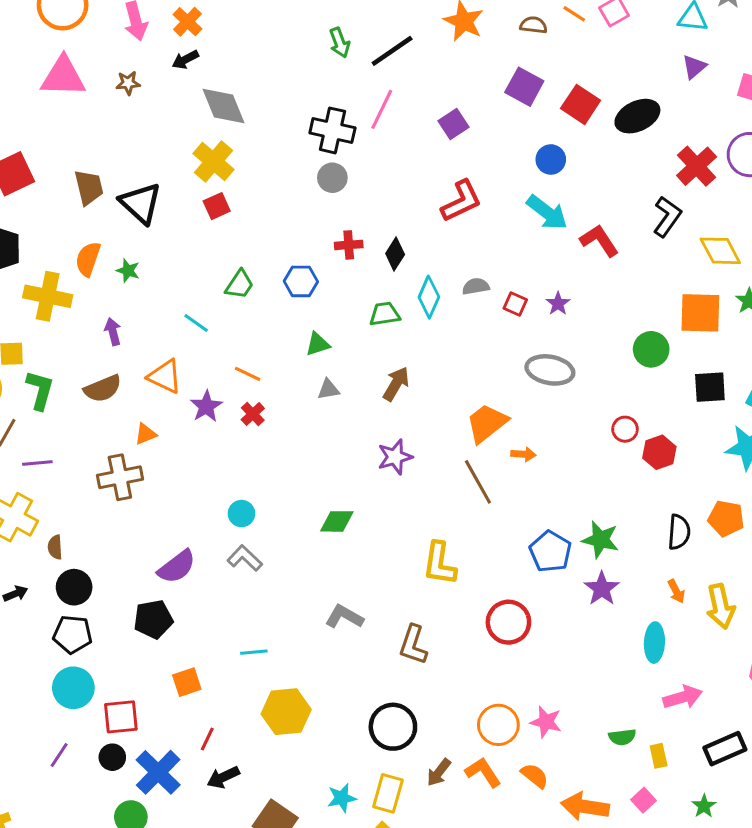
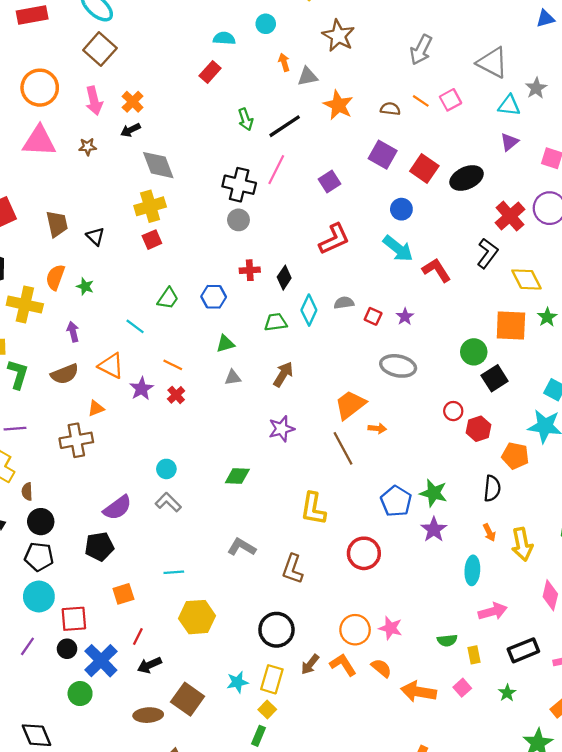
yellow cross: (213, 161) -> (150, 206), turned 32
black triangle: (141, 203) -> (95, 236), size x0.6
black square: (710, 387) -> (495, 378), moved, turned -30
orange pentagon: (726, 518) -> (515, 456), moved

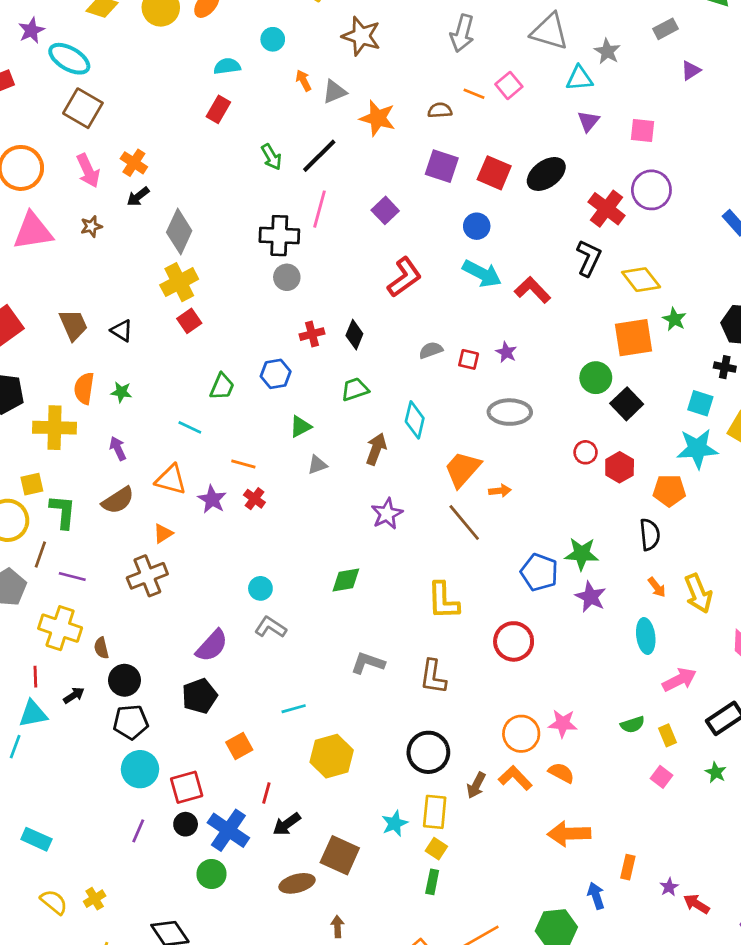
gray diamond: (158, 165) -> (179, 231), turned 57
cyan diamond: (309, 310) -> (415, 420), moved
purple line: (15, 429) -> (72, 577), turned 30
orange arrow: (418, 692) -> (569, 834), moved

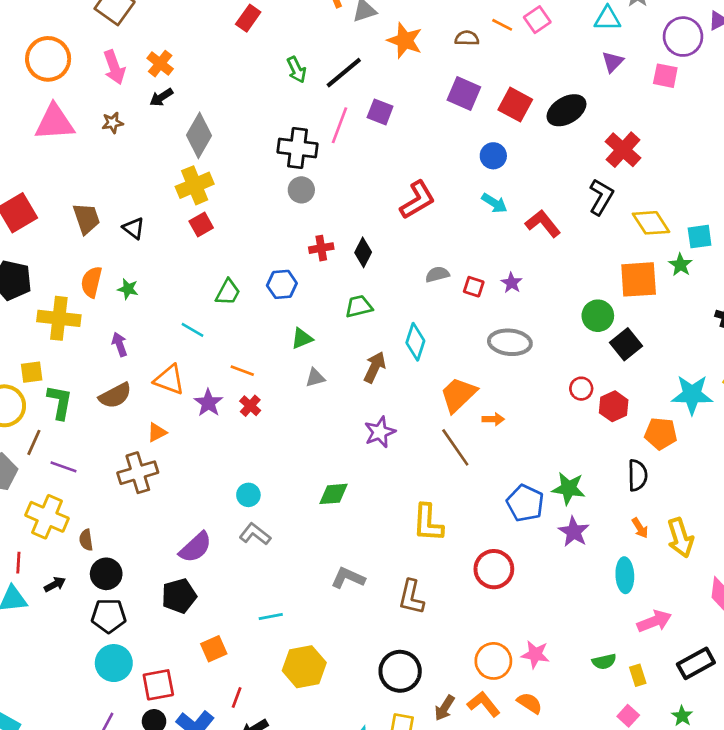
purple circle: (651, 190) -> (683, 37), moved
purple square: (385, 210) -> (380, 112), moved, turned -30
cyan arrow: (482, 274) -> (494, 203), size x0.7
cyan square: (700, 403) -> (700, 237), moved, turned -30

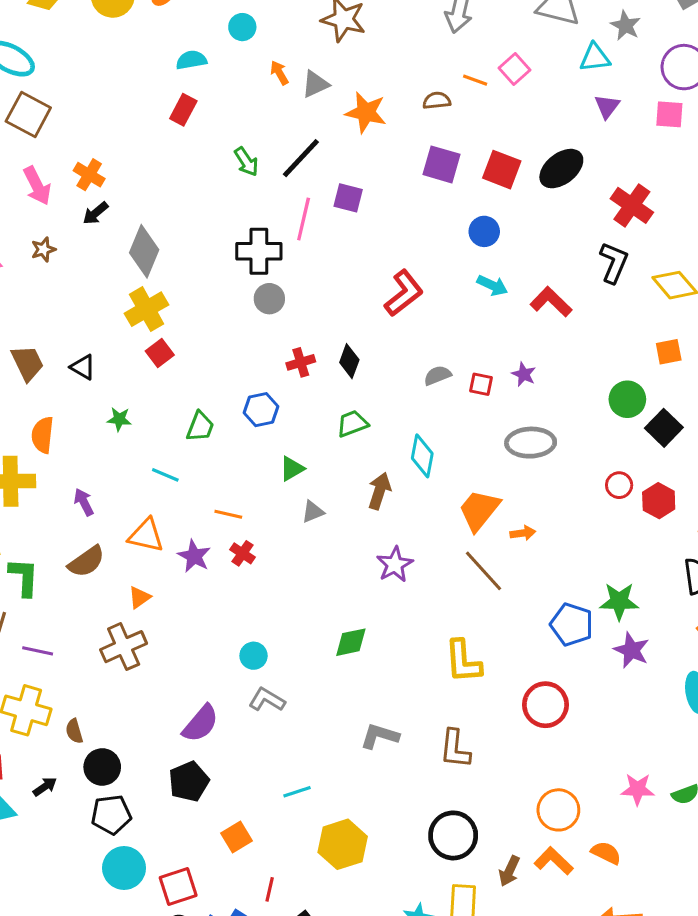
orange square: (639, 279) -> (669, 352), size x0.6
green star: (128, 289) -> (119, 419), moved
pink star: (535, 654) -> (638, 789), moved

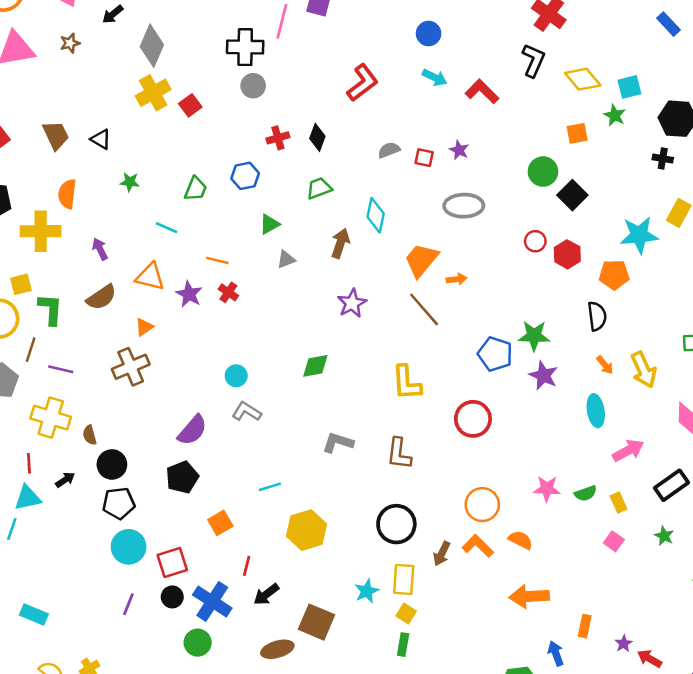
red square: (160, 353) -> (190, 105), moved

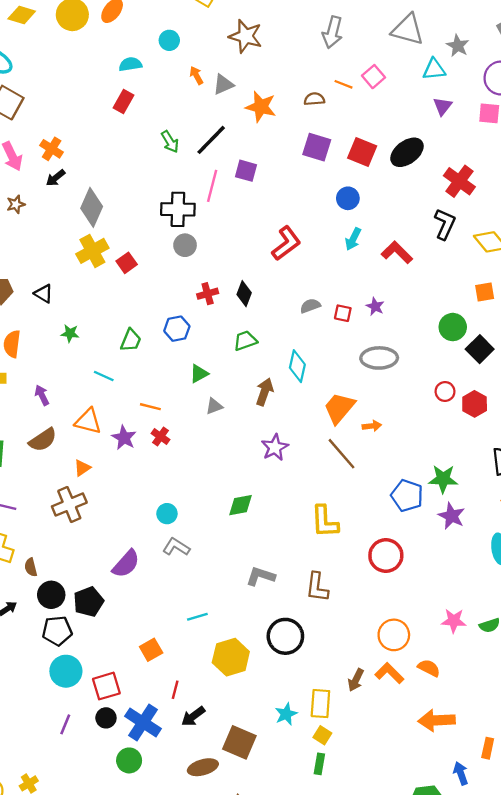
cyan arrow: (435, 77) -> (353, 239), turned 90
black pentagon: (182, 477) -> (88, 602), moved
black circle: (396, 524) -> (285, 636), moved

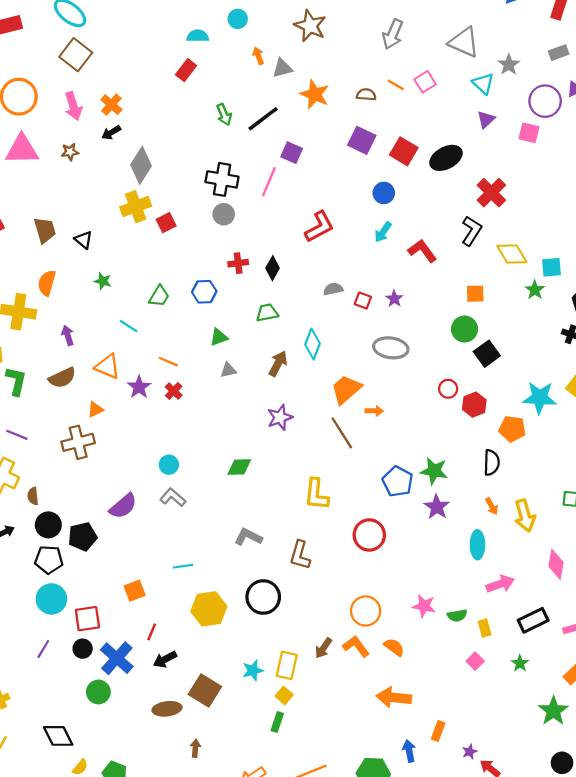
cyan triangle: (434, 69) -> (483, 84), turned 40
pink line: (212, 186) -> (269, 182), moved
orange square: (485, 292) -> (475, 294), moved

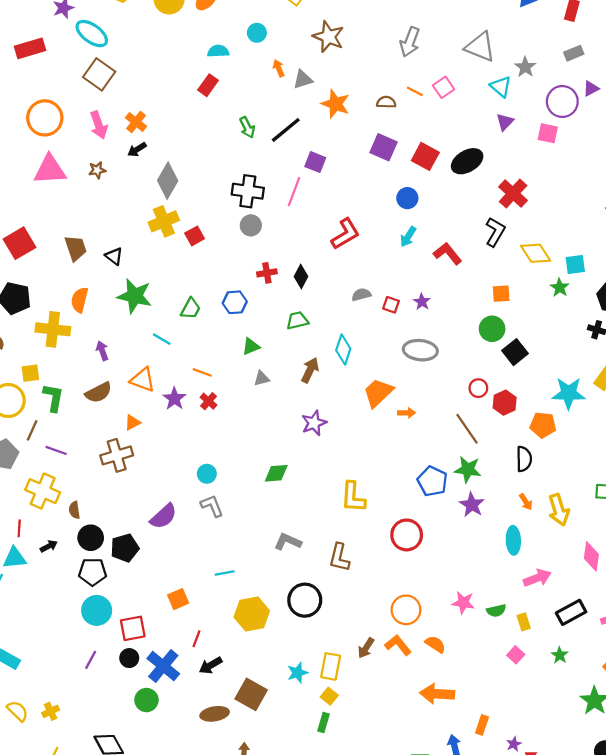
green star: (103, 281) -> (135, 296), size x2.0
brown line: (342, 433) -> (467, 429), moved
gray L-shape: (173, 497) -> (212, 506), turned 30

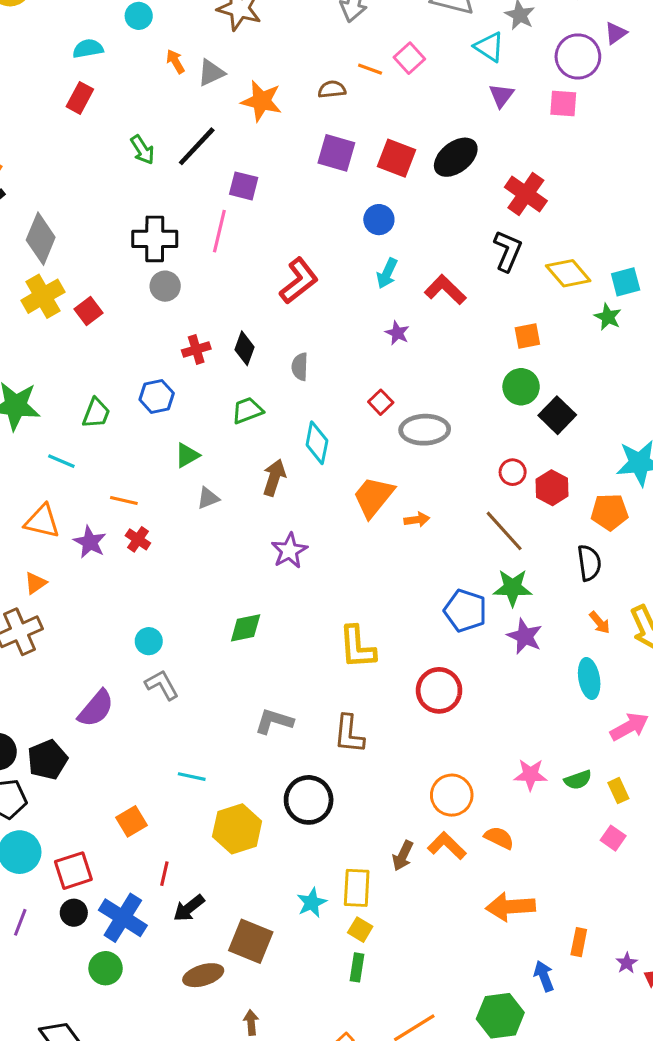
gray semicircle: (361, 295) -> (300, 367), moved, turned -66
purple star: (422, 302) -> (397, 333), moved
red square: (391, 305) -> (381, 402), moved, turned 35
cyan line: (225, 573) -> (192, 777), turned 30

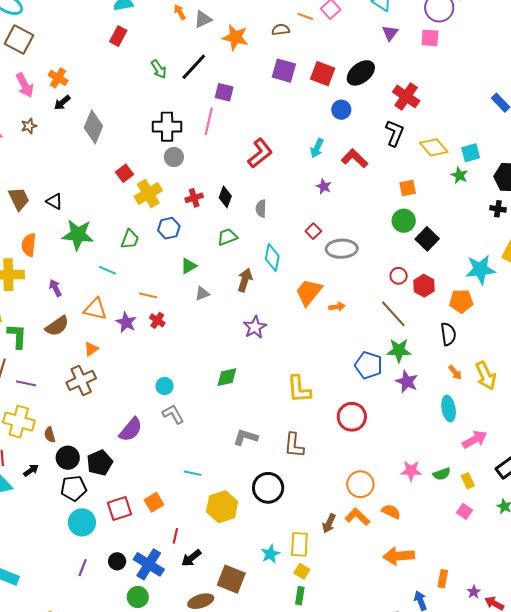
blue circle: (379, 220) -> (341, 110), moved
yellow cross: (43, 296) -> (148, 194), moved
red square: (73, 871) -> (120, 509), moved

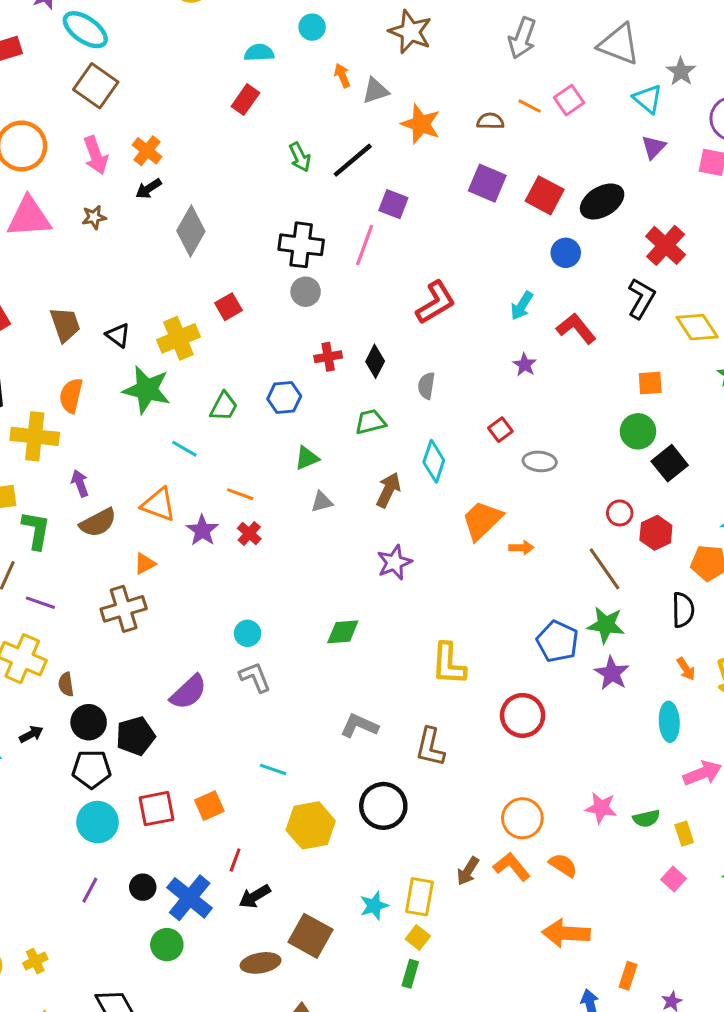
yellow cross: (148, 194) -> (178, 338), moved
gray ellipse: (342, 249) -> (540, 461), size x0.7
purple arrow: (55, 288) -> (80, 483), moved

